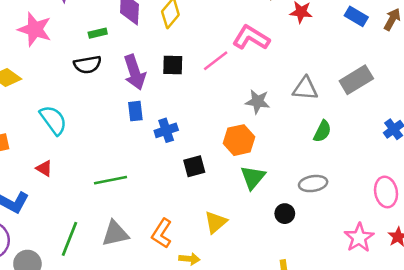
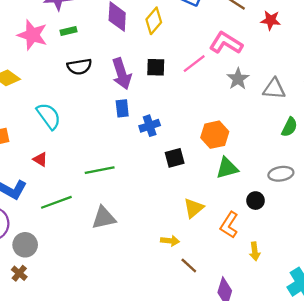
green rectangle: (98, 33) -> (69, 31), moved
gray star: (258, 102) -> (238, 79), moved, turned 30
green triangle: (253, 177) -> (227, 168), turned 35
orange L-shape: (162, 233) -> (229, 225), moved
green line: (70, 239) -> (56, 202), moved, turned 48

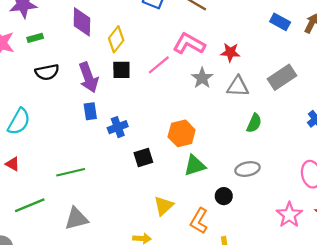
red star: (271, 20) -> (230, 52), moved
yellow diamond: (154, 21) -> (116, 39), moved
cyan semicircle: (49, 116) -> (19, 121), turned 68

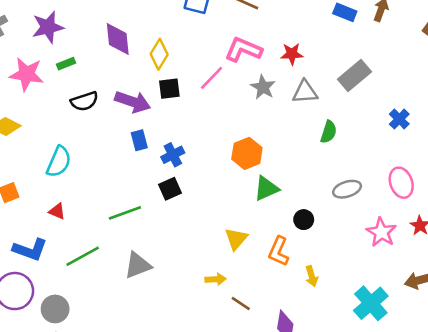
purple arrow: (88, 77) -> (133, 102), turned -44
black square: (143, 158) -> (170, 189), moved
gray ellipse: (247, 169) -> (347, 189), moved

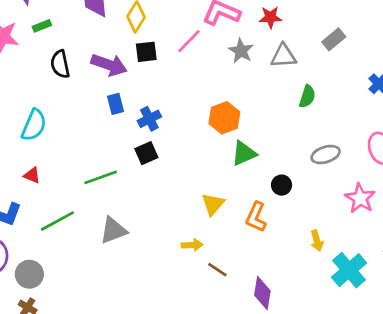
gray rectangle: (354, 75) -> (334, 39), size x0.7
black semicircle: (84, 101) -> (60, 64), turned 96
yellow arrow: (312, 276) -> (317, 241), moved

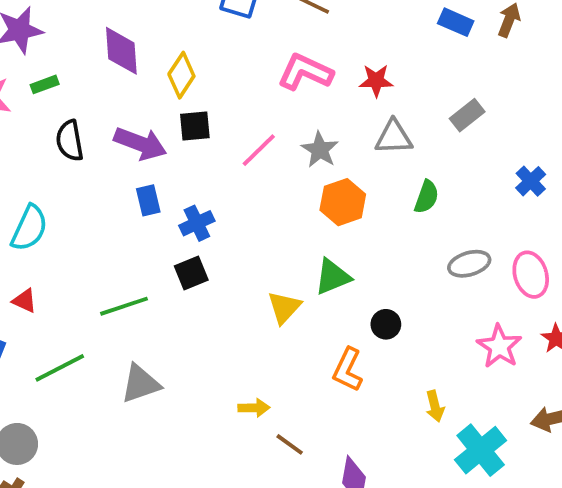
pink line: (189, 41) -> (259, 150), moved
gray star: (241, 51) -> (320, 150), moved
orange hexagon: (224, 118) -> (343, 202), moved
gray ellipse: (326, 154) -> (469, 264), moved
yellow triangle: (213, 204) -> (284, 307), moved

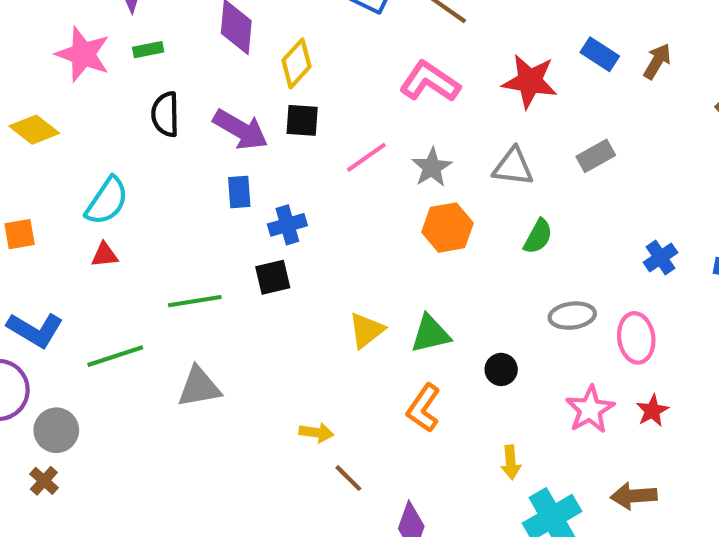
red star: (376, 81) -> (530, 81), moved, size x1.5
blue cross: (531, 181) -> (661, 258), moved
green triangle: (332, 277) -> (430, 334), moved
red triangle: (25, 301) -> (105, 255), moved, turned -40
black circle: (386, 324) -> (501, 369), moved

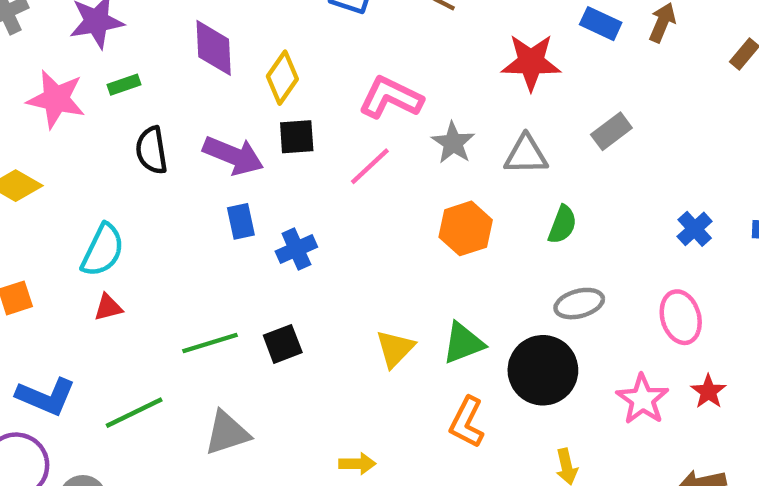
pink L-shape: (430, 82) -> (391, 98), moved
gray star: (432, 167) -> (453, 143), moved
black square: (273, 277) -> (283, 344), moved
gray ellipse: (572, 316) -> (579, 304), moved
black circle: (501, 369) -> (543, 370), size x2.0

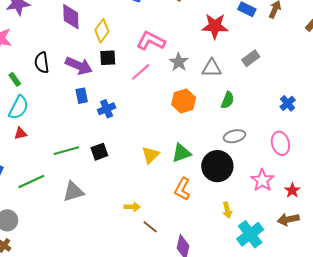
green rectangle: (124, 85) -> (15, 79), moved, turned 72
red star: (708, 392) -> (292, 190), moved

